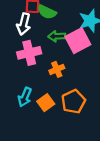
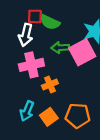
orange cross: (57, 69) -> (50, 84), moved
orange pentagon: (73, 101) -> (78, 116), turned 30

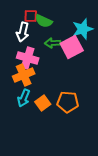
pink cross: (31, 65) -> (28, 58), turned 30
orange cross: (50, 84) -> (24, 75), moved, size x1.5

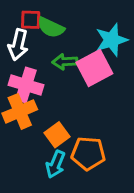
cyan arrow: (24, 98) -> (55, 164), moved
orange square: (43, 103) -> (57, 135), moved

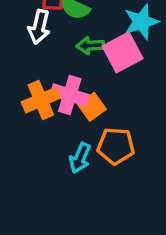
pink cross: (26, 85) -> (70, 95), moved
orange square: (57, 135) -> (92, 107), moved

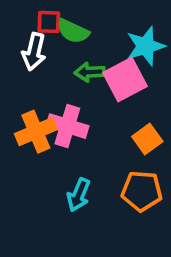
orange square: (92, 107) -> (147, 139), moved
orange pentagon: (116, 146) -> (142, 191), moved

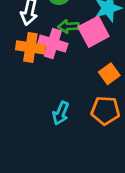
pink cross: (67, 126) -> (53, 44), moved
orange cross: (36, 132) -> (30, 47), moved, turned 32

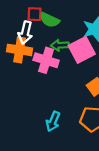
orange cross: (30, 47) -> (20, 50), moved

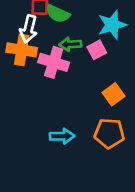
pink square: (82, 50) -> (97, 50), size x0.6
cyan arrow: (53, 121) -> (62, 136), turned -114

